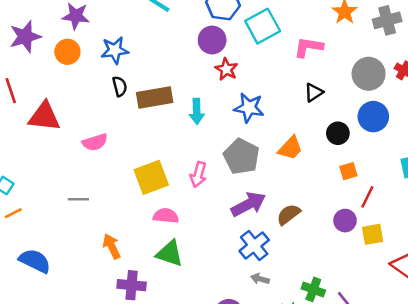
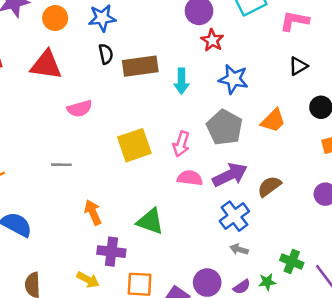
red triangle: (44, 117) -> (46, 65), moved
pink semicircle: (166, 216) -> (190, 178), moved

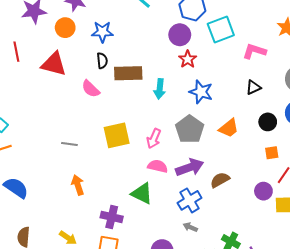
pink semicircle: (80, 109) -> (91, 89), moved, turned 54
gray line: (61, 165) -> (69, 144), moved
green triangle: (150, 221) -> (142, 193), moved
purple cross: (111, 252) -> (112, 217), moved

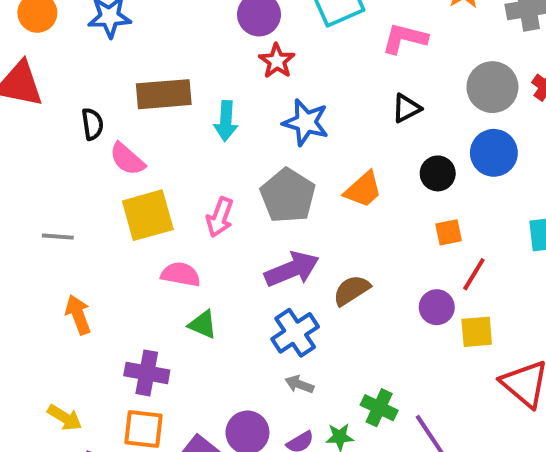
black semicircle: (102, 61) -> (92, 124), moved
pink semicircle: (91, 89) -> (127, 159), moved
pink semicircle: (158, 166) -> (181, 274), moved
green triangle: (142, 193) -> (203, 324), size x0.7

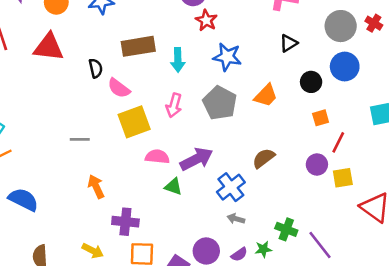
pink arrow: (220, 217) -> (174, 105), moved
purple arrow: (292, 269) -> (196, 159), moved
purple cross: (147, 373) -> (125, 222), moved

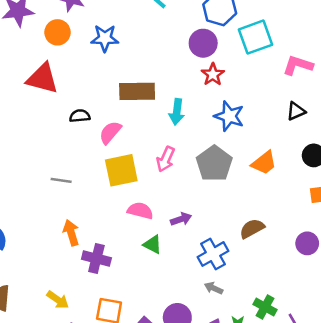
black semicircle: (96, 68) -> (80, 116), moved, turned -90
pink semicircle: (119, 88) -> (110, 132), turned 85
purple arrow: (196, 159) -> (181, 219), size x0.6
purple cross: (125, 222) -> (96, 258), moved

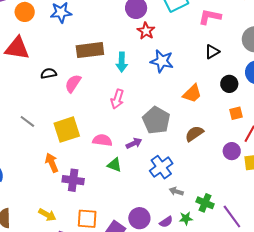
gray pentagon: (214, 164) -> (156, 120), moved
yellow square: (121, 170) -> (67, 130), moved
gray line: (61, 180) -> (27, 121), moved, turned 35
brown semicircle: (252, 229) -> (194, 134), moved
gray arrow: (214, 288) -> (176, 191), moved

